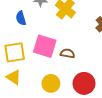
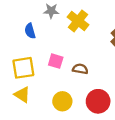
pink square: (45, 46) -> (56, 61), size x0.6

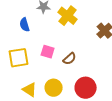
brown semicircle: (80, 69) -> (70, 59), turned 128
yellow triangle: (22, 95) -> (30, 90), moved

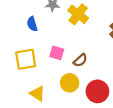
yellow circle: (54, 88) -> (70, 83), moved

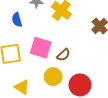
pink square: (57, 53) -> (41, 48), size x1.5

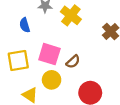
yellow circle: (53, 77) -> (52, 80), moved

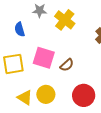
yellow circle: (52, 80) -> (46, 94), moved

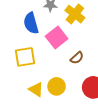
blue semicircle: (20, 29) -> (31, 23), size x1.5
pink square: (44, 58) -> (57, 37), moved, turned 35

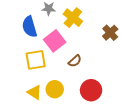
yellow square: (25, 57) -> (36, 60), moved

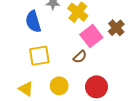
pink square: (55, 41) -> (91, 36), moved
yellow triangle: (35, 92) -> (26, 89), moved

